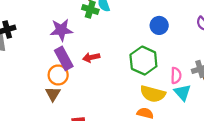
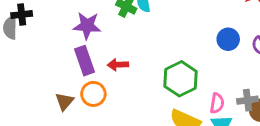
blue circle: (159, 25) -> (228, 39), moved
orange circle: (58, 75) -> (93, 94), moved

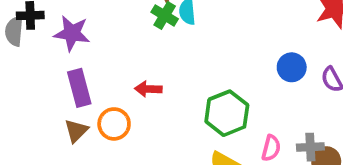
purple star: (87, 26) -> (72, 33), moved
purple rectangle: (84, 61) -> (79, 88), moved

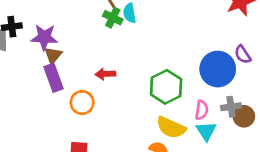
blue circle: (292, 67) -> (218, 69), moved, size x1.6
brown triangle: (76, 131) -> (53, 55), moved

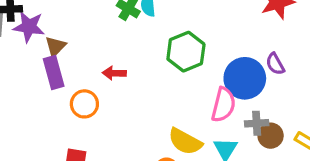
purple star: (44, 37) -> (29, 27), moved
green hexagon: (166, 87) -> (186, 52), moved
pink semicircle: (202, 110) -> (223, 105), moved, size x1.5

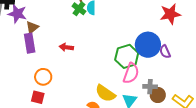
green hexagon: (186, 52) -> (127, 56), moved
blue circle: (245, 78) -> (148, 45), moved
orange circle: (84, 104) -> (43, 77), moved

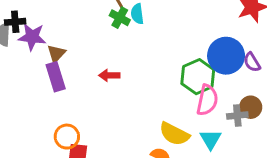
orange circle: (43, 77) -> (67, 137), moved
brown circle: (158, 95) -> (251, 107), moved

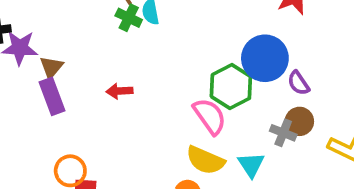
purple semicircle: (252, 62) -> (298, 83), moved
pink semicircle: (207, 100) -> (210, 116), moved, turned -44
gray cross: (237, 116) -> (283, 133), turned 30

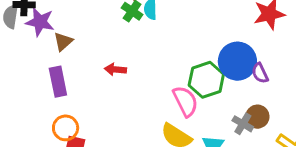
purple semicircle: (298, 83) -> (260, 73), moved
purple rectangle: (52, 96) -> (58, 82), moved

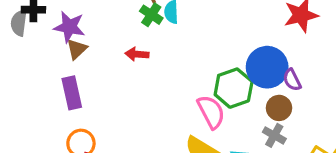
purple star: (40, 22) -> (69, 27), moved
red arrow: (115, 69) -> (137, 54), moved
brown circle: (257, 117) -> (279, 108), moved

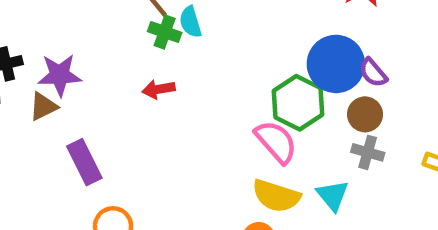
brown triangle: (77, 49) -> (43, 106), moved, turned 30

